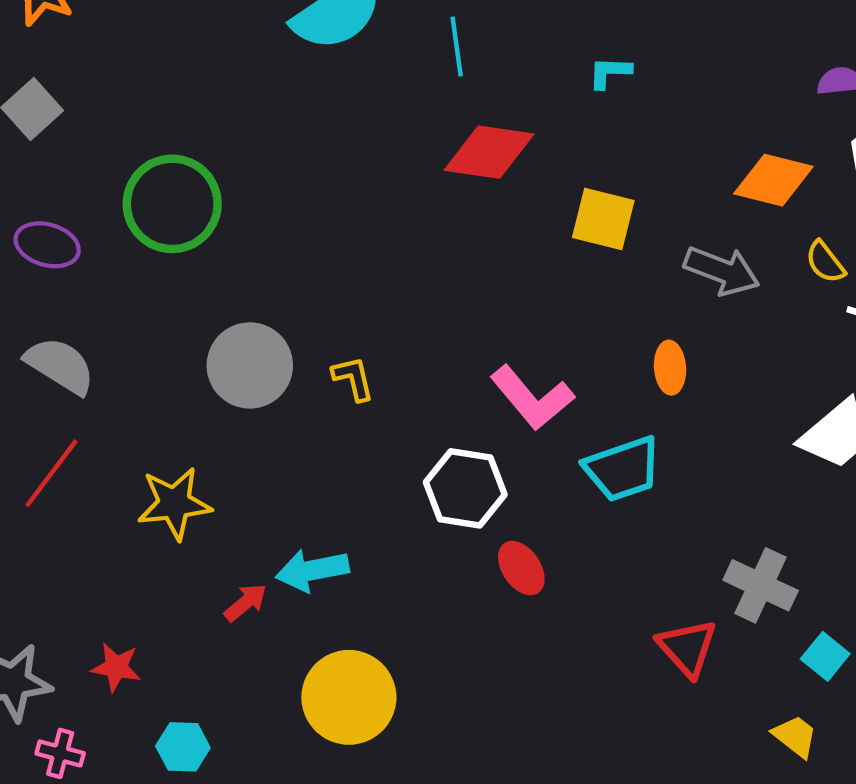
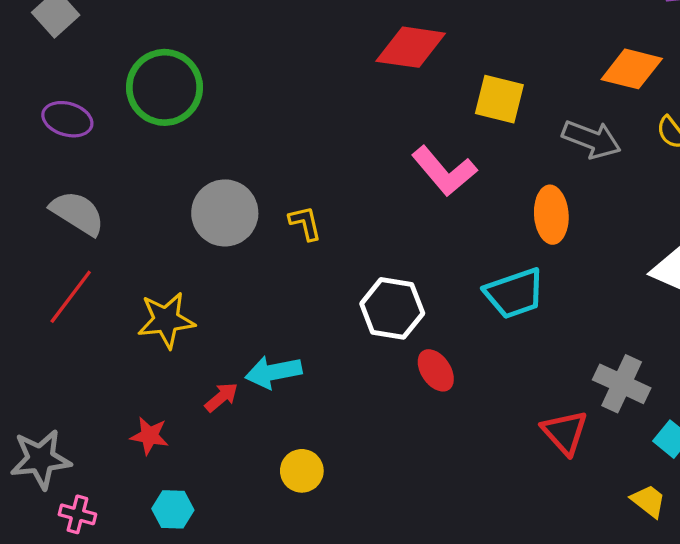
orange ellipse: (670, 368) -> (551, 215), size x1.4
pink L-shape: (532, 398) -> (444, 171), moved
red star: (116, 667) -> (149, 436), moved
yellow circle: (349, 697) -> (302, 471), size x0.6

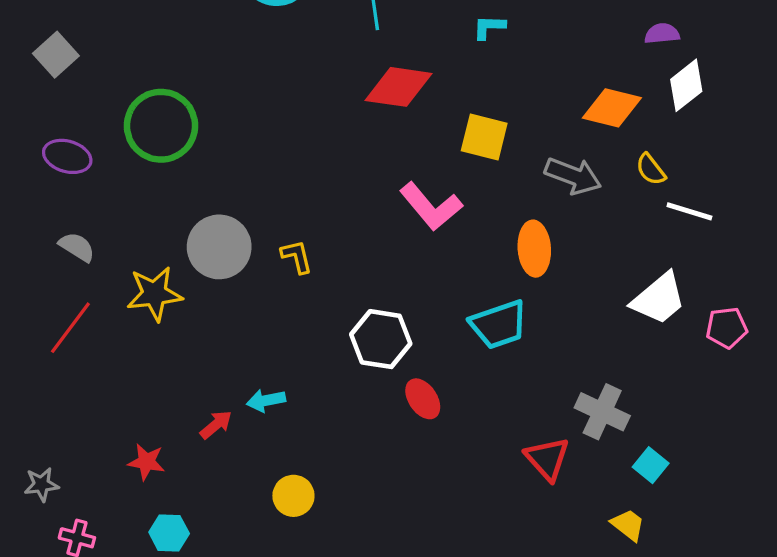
gray semicircle: (77, 213) -> (77, 247), size x0.7
yellow star: (166, 320) -> (155, 294), moved
cyan arrow: (273, 372) -> (266, 400), size x0.7
gray star: (41, 459) -> (41, 484), size x0.6

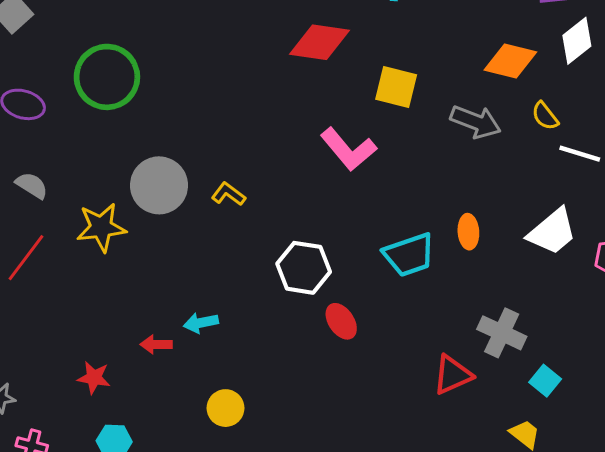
orange ellipse: (534, 249) -> (468, 232), moved, size x0.7
yellow L-shape: (297, 257) -> (228, 194), turned -40
red arrow: (216, 425) -> (156, 344), turned -140
red triangle: (547, 459) -> (453, 375), turned 48

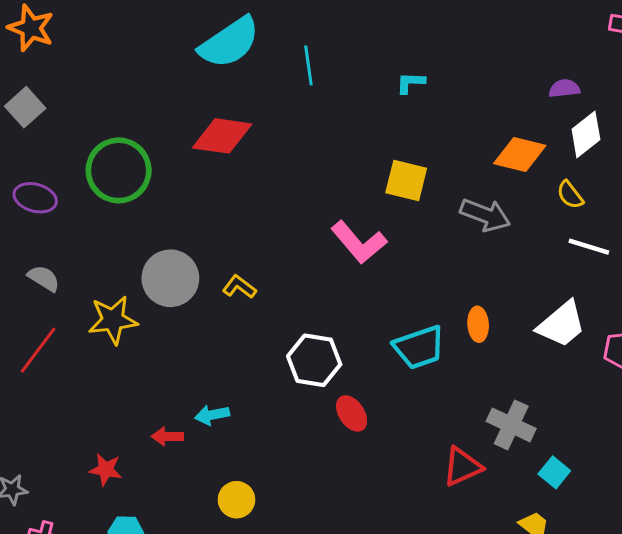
red diamond: (320, 42) -> (222, 136), moved
yellow semicircle: (545, 116) -> (570, 195), moved

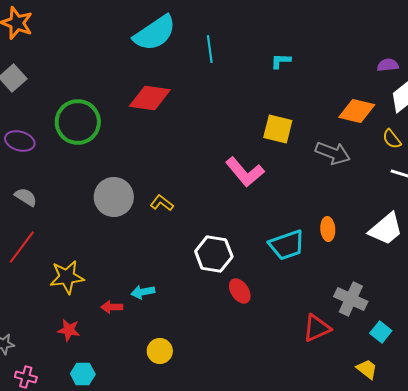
yellow star: (113, 320) -> (67, 277), moved

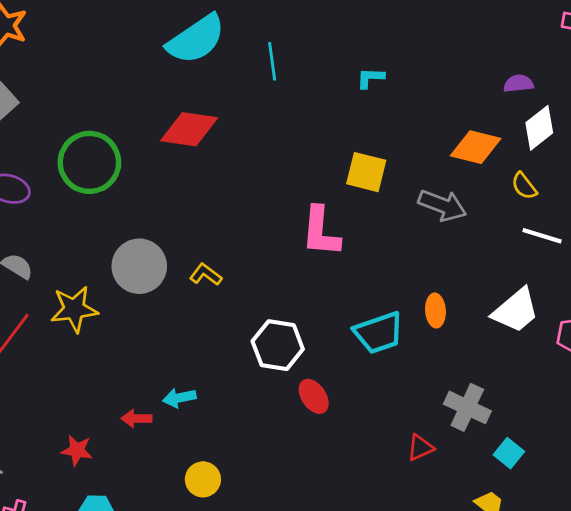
pink L-shape: (245, 172) -> (321, 232), turned 45
yellow star: (67, 277) -> (74, 309), moved
red triangle: (317, 328) -> (420, 448), size x0.7

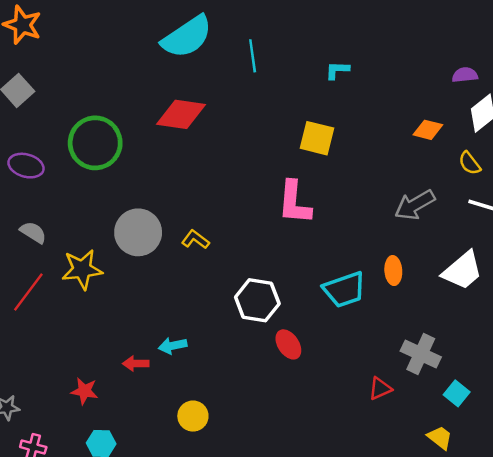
orange diamond: (476, 147) -> (428, 130), size x0.7
yellow square: (366, 172) -> (317, 138), moved
gray arrow: (442, 205) -> (415, 205), moved, turned 129

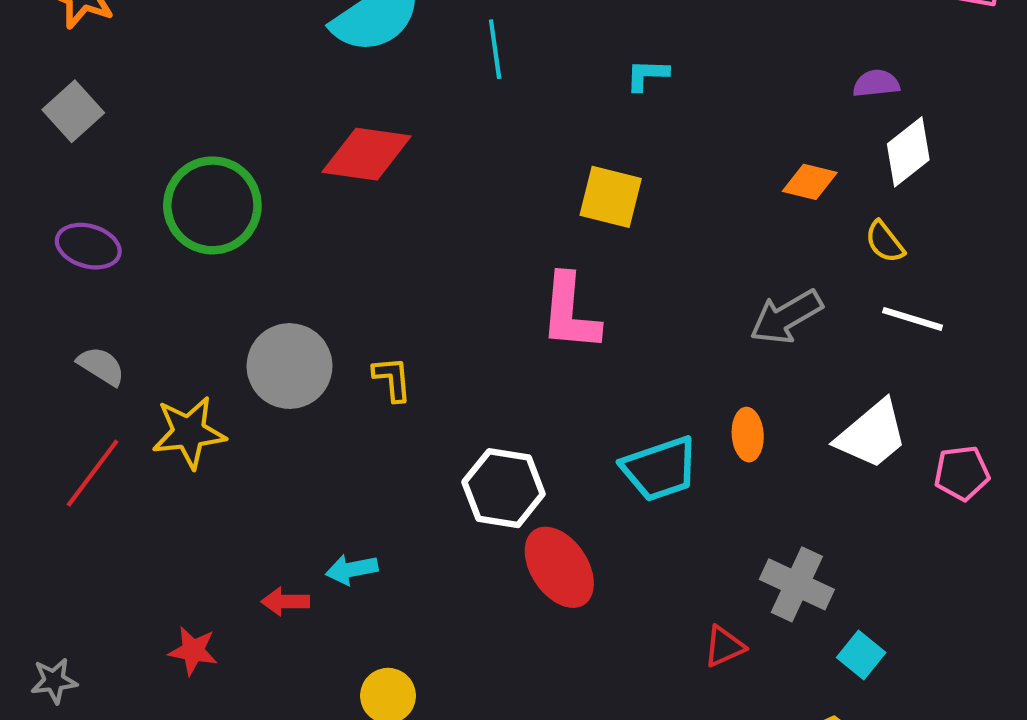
yellow L-shape: (195, 240) -> (392, 379), turned 48
red ellipse: (288, 344) -> (559, 567), size x1.5

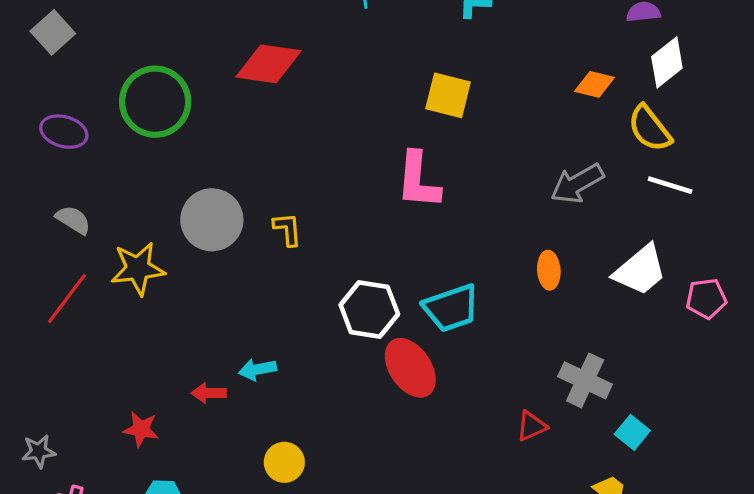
yellow semicircle: (885, 242) -> (650, 128), size x1.5
cyan trapezoid: (660, 469) -> (451, 308), moved

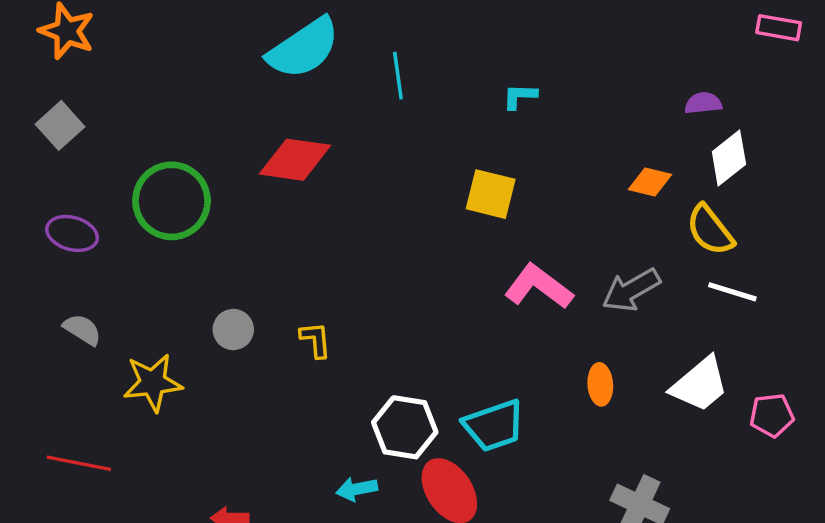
pink L-shape: (418, 180) -> (539, 287), moved, turned 122
gray circle: (212, 220) -> (233, 330), size x0.6
red line: (67, 299) -> (79, 463), moved, turned 64
cyan arrow: (258, 369) -> (357, 489), moved

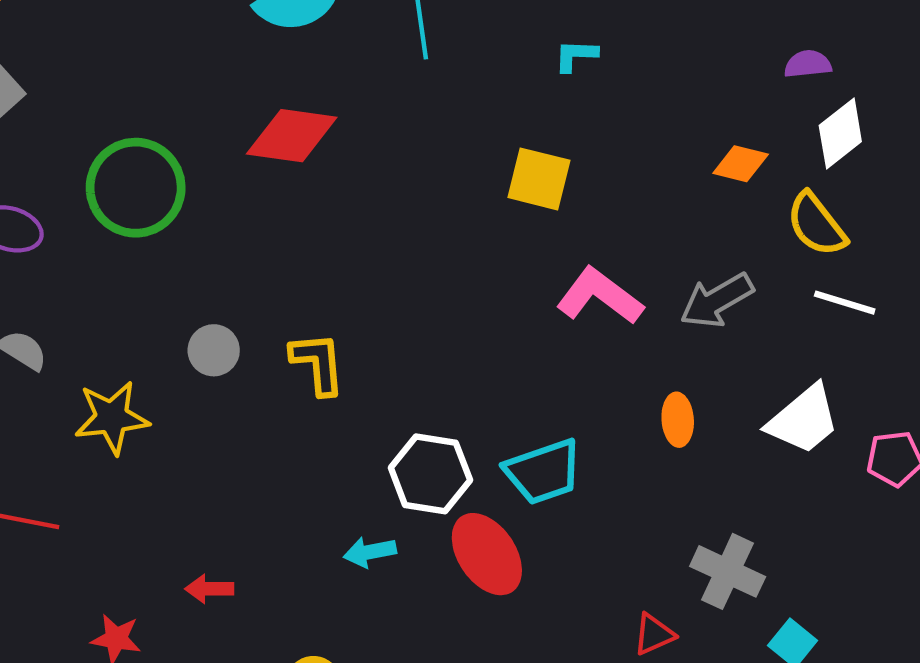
yellow L-shape: (316, 340) -> (318, 363), size x1.4

